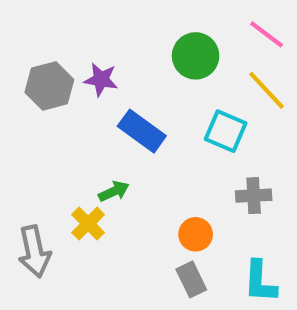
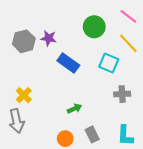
green arrow: (114, 191) -> (75, 109), moved
yellow cross: (88, 224) -> (24, 95), moved
orange circle: (196, 234) -> (65, 139), moved

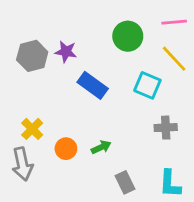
pink line: (128, 16) -> (174, 22), turned -42
orange circle: (65, 139) -> (66, 149), moved

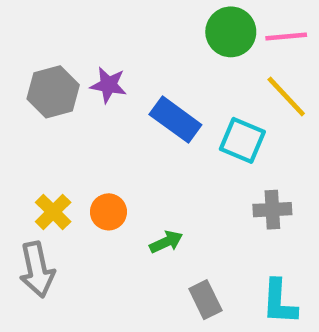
green circle: (128, 36) -> (231, 32), moved
blue rectangle: (93, 85) -> (175, 120), moved
orange circle: (66, 149) -> (108, 212), moved

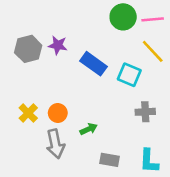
gray arrow: (37, 270) -> (55, 144), moved
gray rectangle: (205, 300) -> (110, 160), turned -54

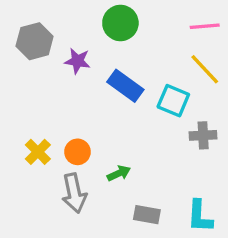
green circle: (123, 17) -> (120, 23), moved
gray hexagon: (28, 49) -> (35, 41), moved
gray cross: (145, 112) -> (203, 135), moved

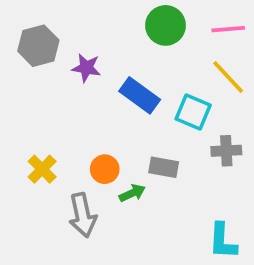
green circle: (120, 23) -> (166, 25), moved
orange circle: (77, 152) -> (105, 169), moved
gray rectangle: (147, 215) -> (164, 167), moved

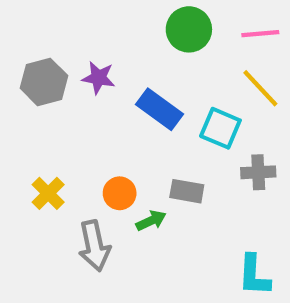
gray hexagon: (38, 46) -> (44, 82), moved

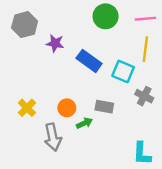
gray hexagon: (44, 82) -> (25, 25), moved
yellow line: (260, 88) -> (145, 49), turned 50
gray cross: (258, 172) -> (144, 96), turned 30

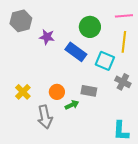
green circle: (106, 16) -> (90, 27), moved

